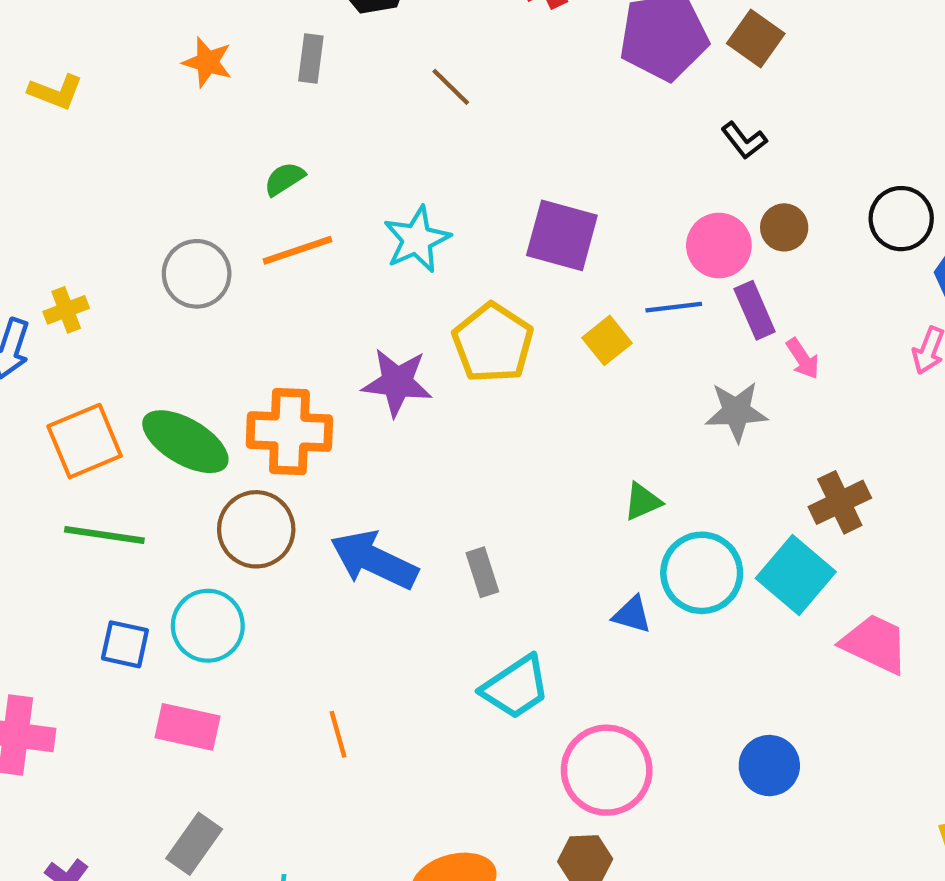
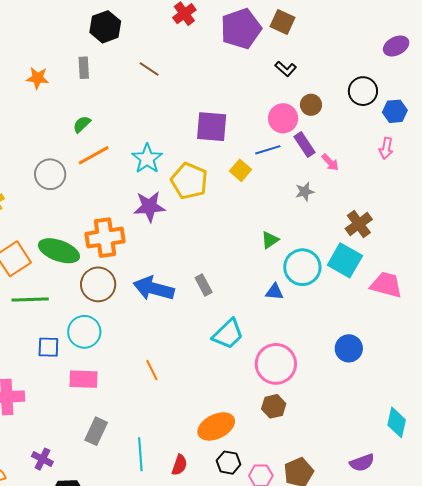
cyan star: (417, 239) -> (147, 159), moved
gray star: (736, 412) -> (305, 192), size x0.7

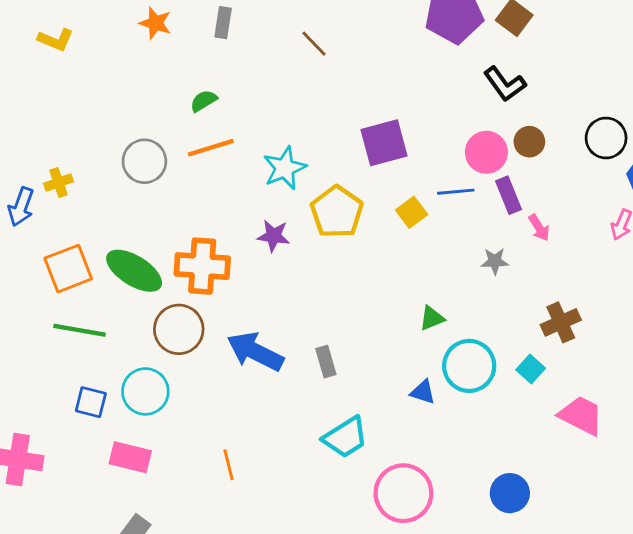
black L-shape: (286, 69) -> (505, 84), size x1.4
purple square: (212, 127) -> (384, 143), turned -32
purple star: (149, 207) -> (273, 236), size x0.7
cyan square: (345, 260) -> (531, 369), size x0.6

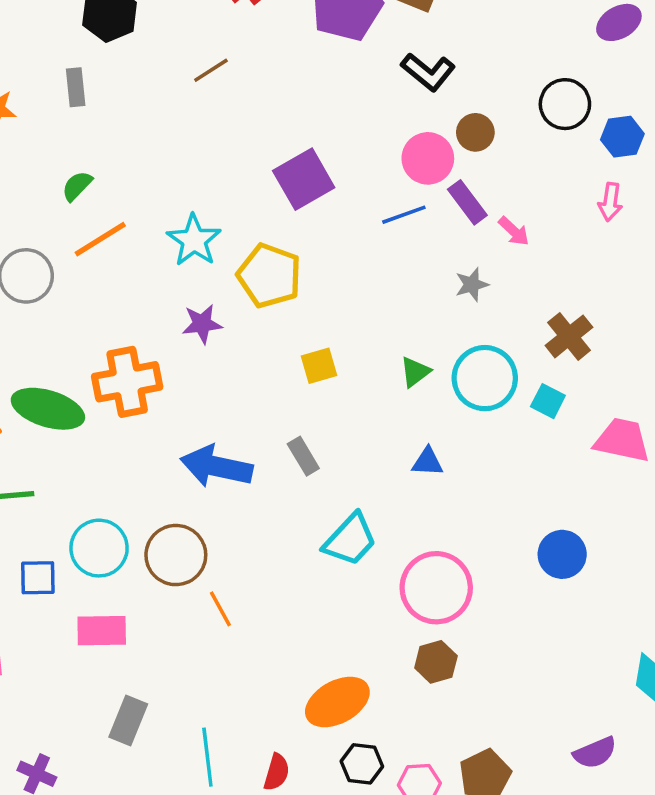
brown line: (314, 44) -> (211, 70), moved, turned -64
yellow square: (412, 212) -> (319, 366), moved, turned 36
brown circle: (179, 329) -> (176, 555), moved
cyan circle: (469, 366) -> (485, 378), moved

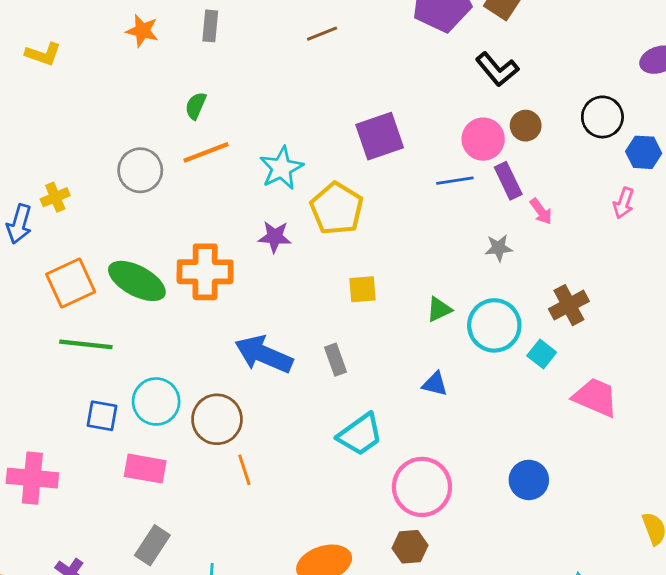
green semicircle: (77, 186) -> (196, 106), turned -32

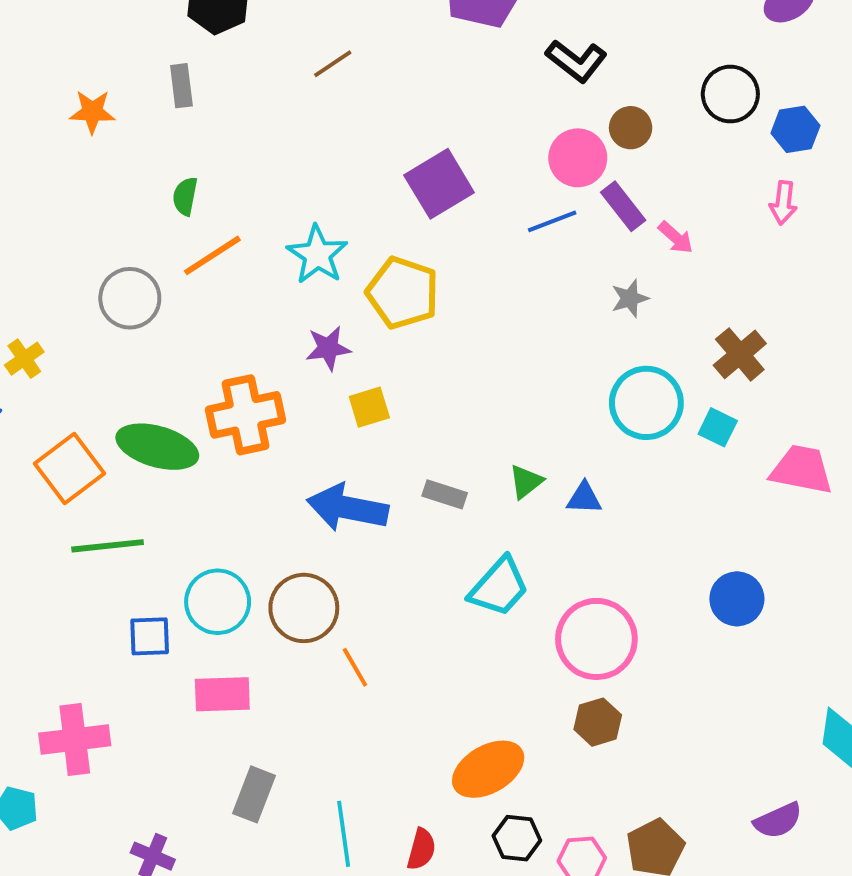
yellow square: (362, 289) -> (369, 407), moved
green triangle: (439, 309) -> (526, 482), moved
gray rectangle: (335, 360) -> (445, 494), turned -40

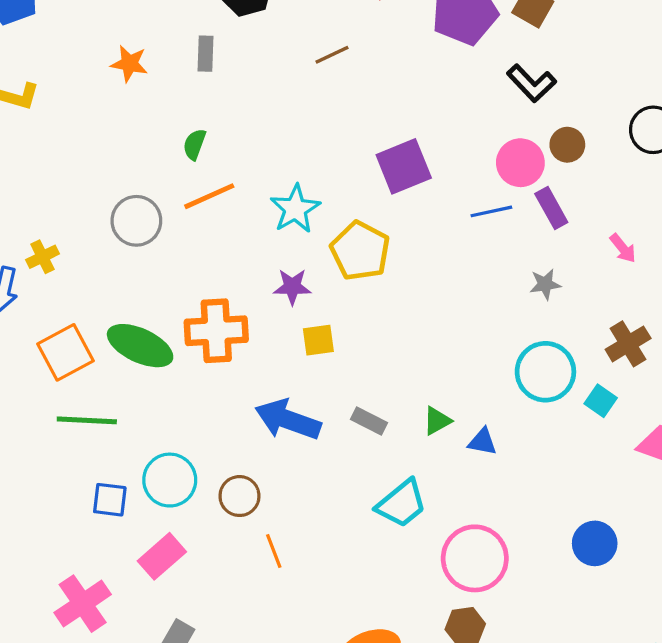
pink arrow: (676, 238) -> (623, 248), moved
brown circle: (304, 608) -> (239, 496), size x0.7
pink rectangle: (222, 694) -> (162, 556), turned -48
pink cross: (75, 739) -> (83, 604), moved, turned -36

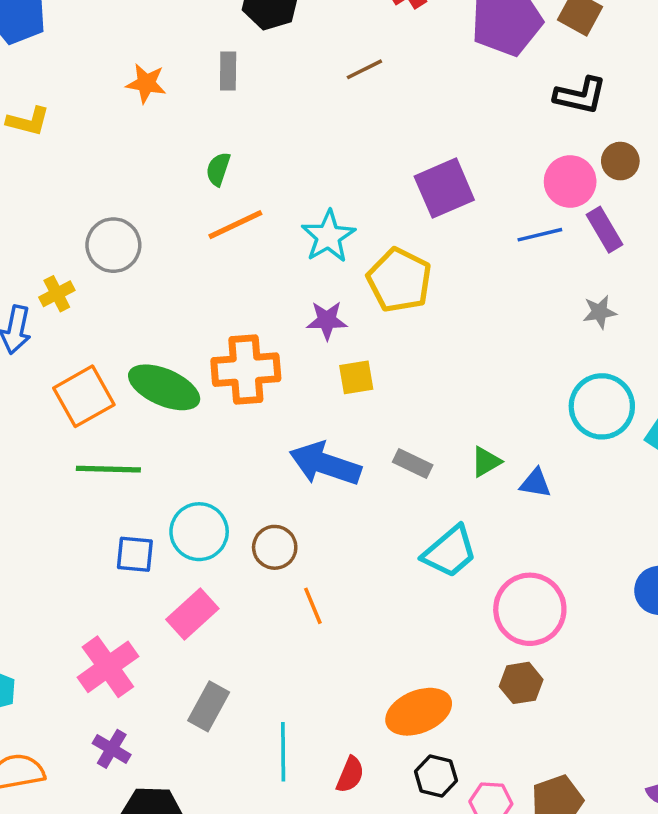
black L-shape: (531, 83) -> (580, 96), turned -33
gray circle: (136, 221) -> (113, 245), moved

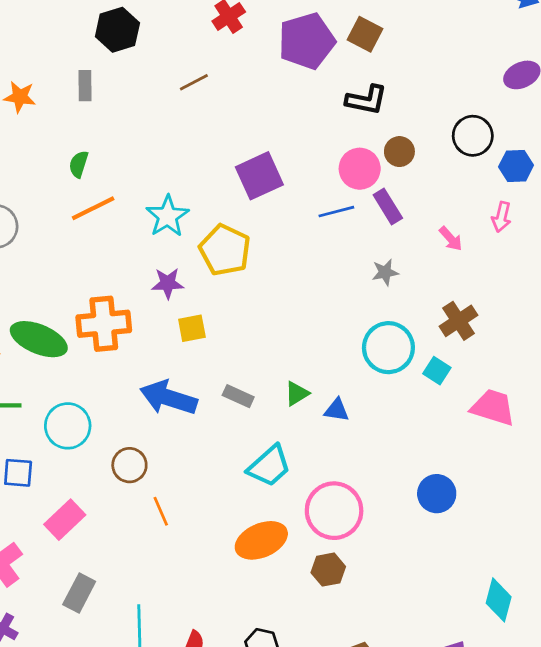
cyan circle: (199, 532) -> (68, 426), moved
orange ellipse: (419, 712) -> (261, 540), moved

